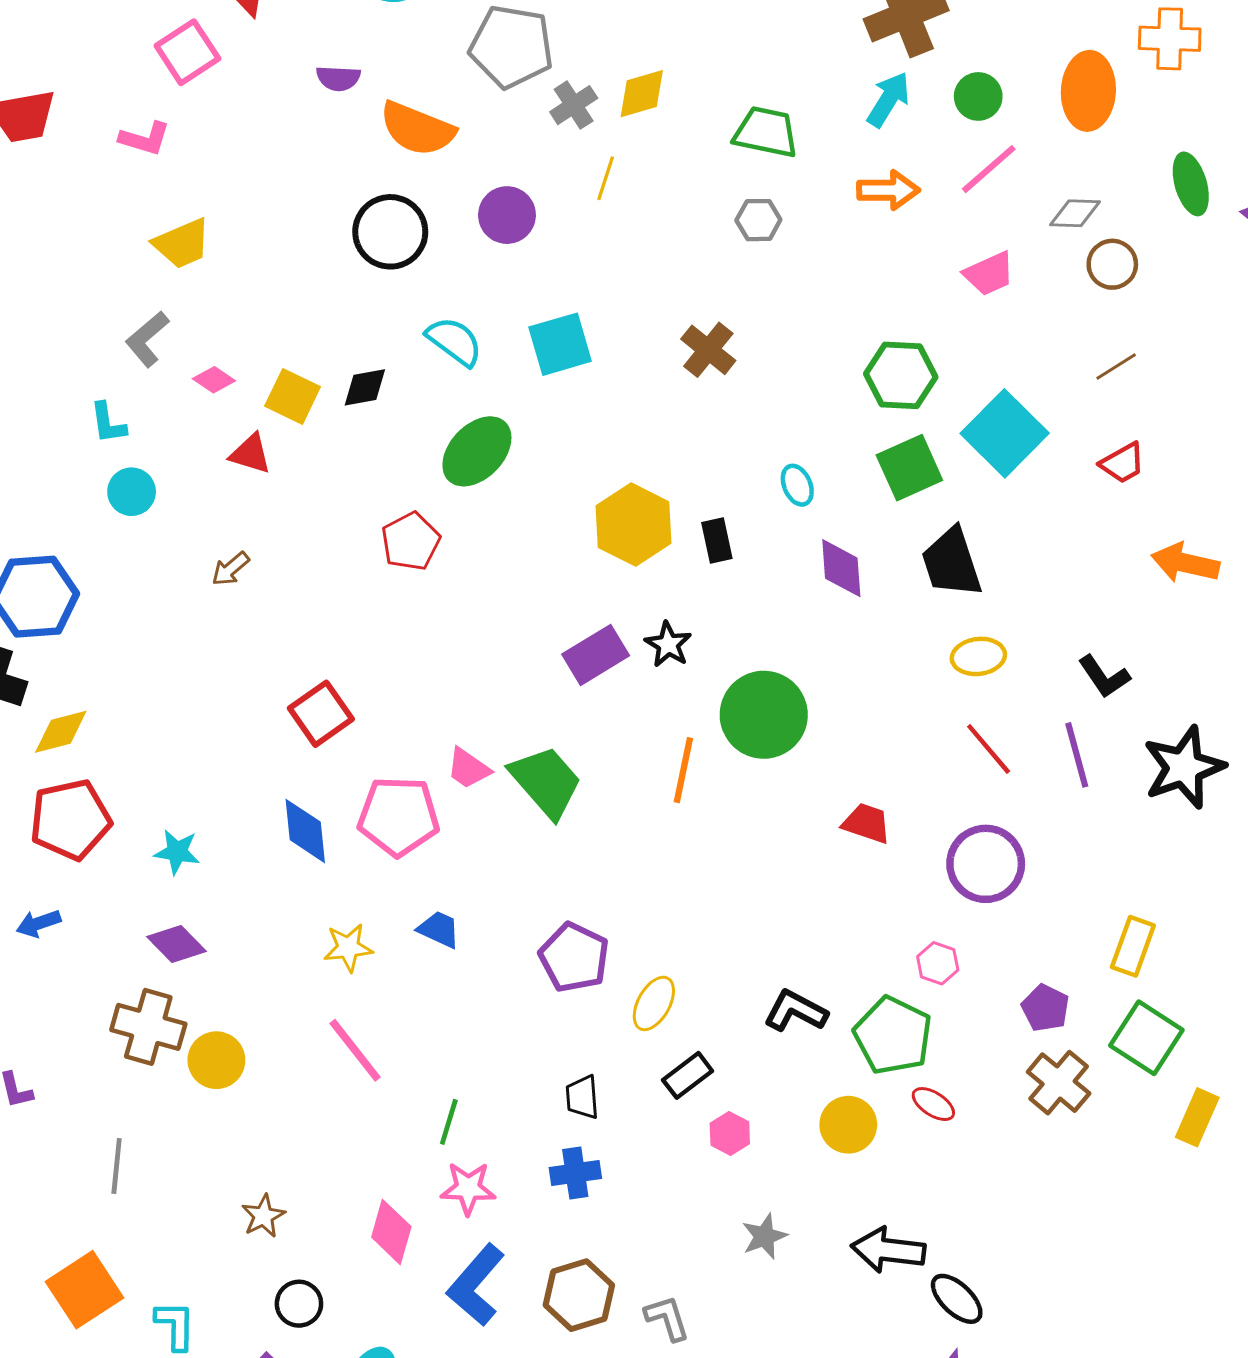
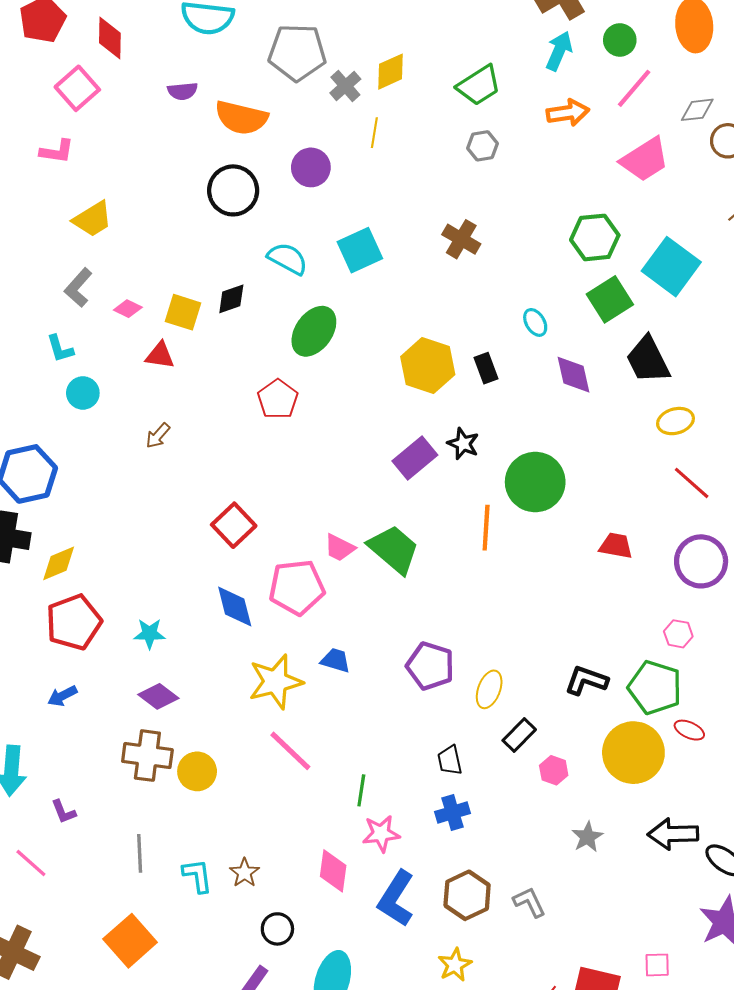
green trapezoid: (766, 132) -> (479, 85), turned 144
pink trapezoid: (989, 274) -> (645, 160), size x1.4
yellow star: (348, 948) -> (276, 682), size x1.6
yellow circle: (848, 1125) -> (633, 753), size x1.6
cyan L-shape: (175, 1325) -> (197, 876), moved

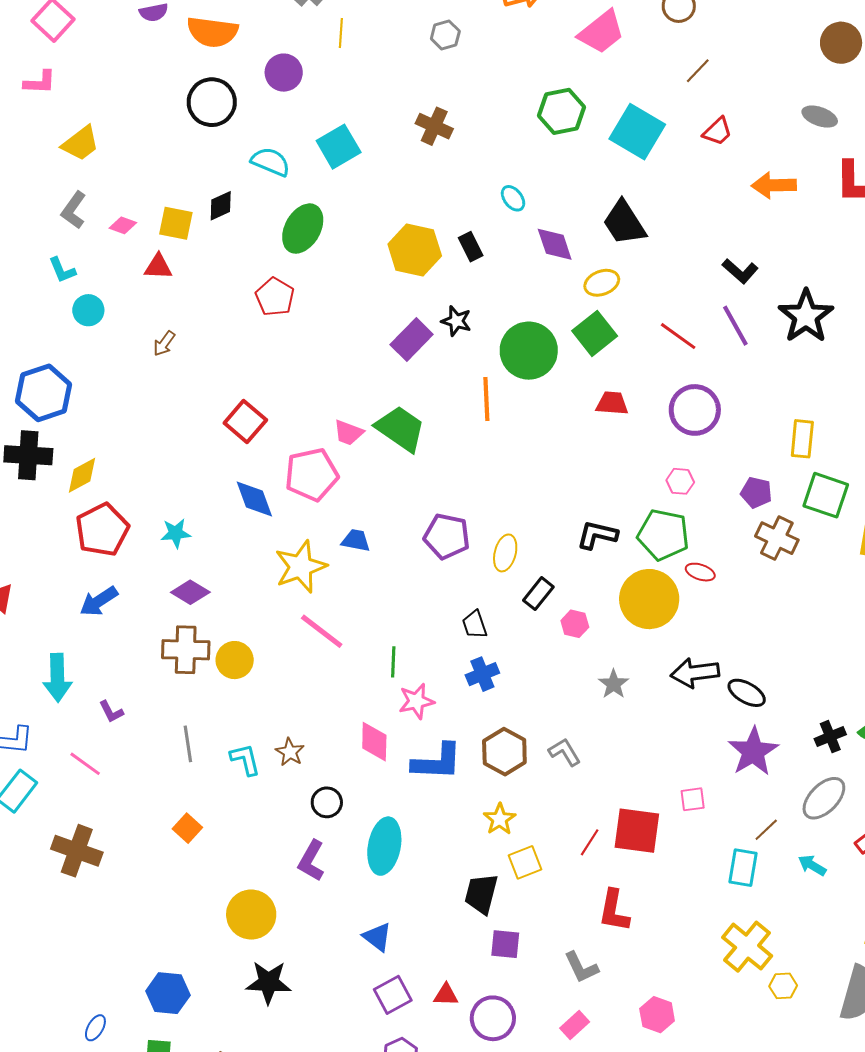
green square: (610, 299) -> (595, 333), moved
yellow ellipse: (676, 421) -> (602, 283), moved
blue arrow: (62, 696) -> (99, 601), size x1.4
blue L-shape: (396, 899) -> (437, 762), turned -114
orange square: (130, 941) -> (187, 828), size x0.6

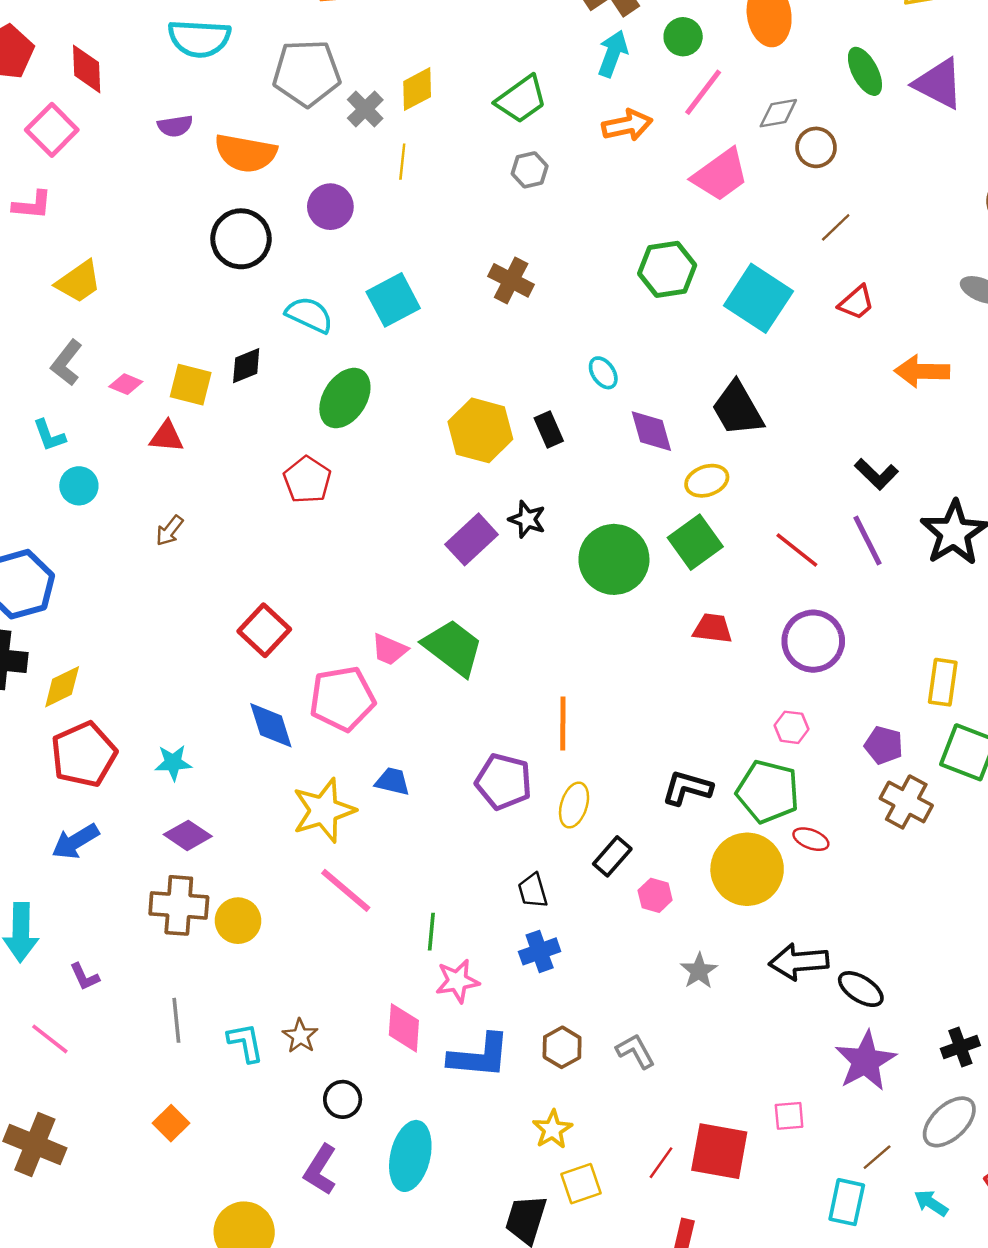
orange line: (486, 399) -> (563, 724), moved
brown hexagon: (504, 752) -> (562, 1047), size x0.7

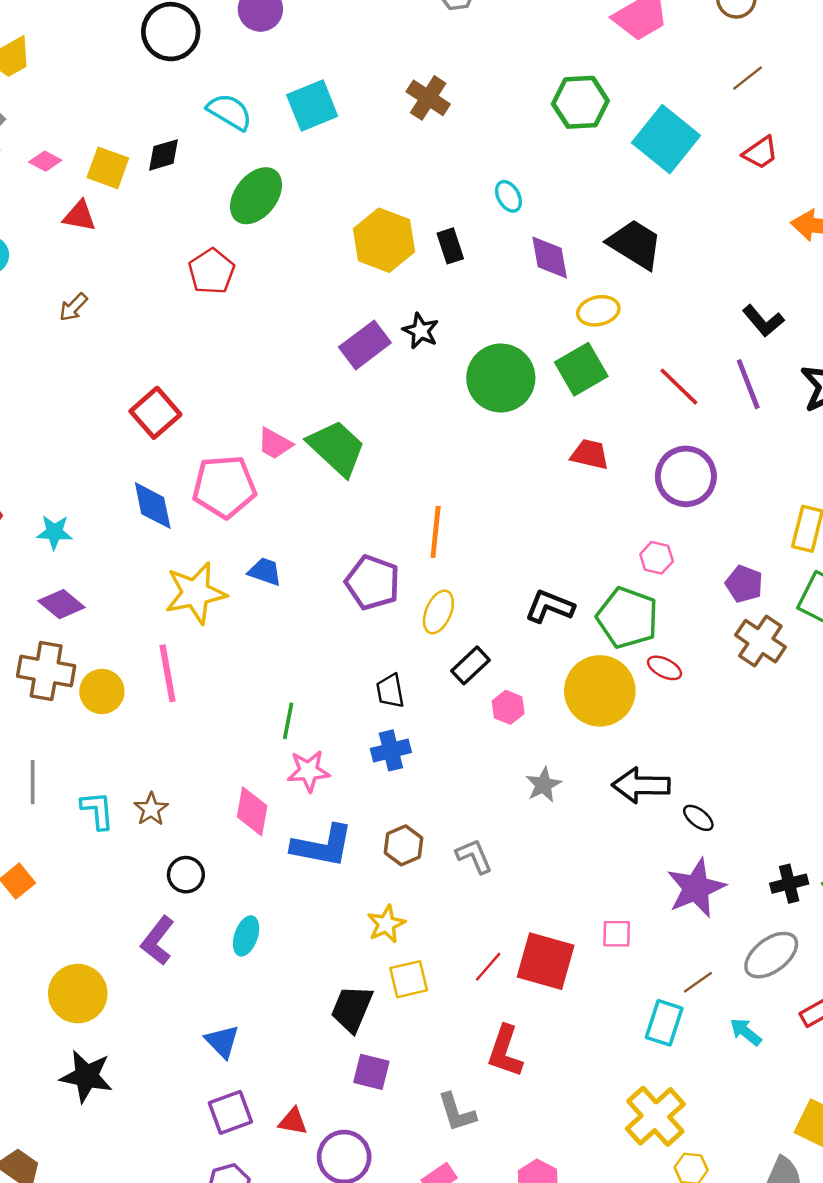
black trapezoid: (738, 409) -> (635, 244), turned 146
pink line: (346, 890) -> (167, 673), moved, turned 34
black ellipse: (861, 989) -> (698, 818), size x0.7
cyan ellipse: (410, 1156) -> (246, 936), size x0.6

